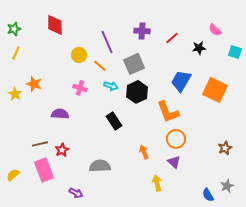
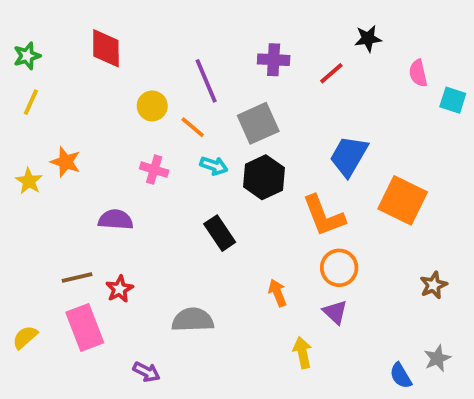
pink semicircle: (215, 30) -> (418, 73), moved, turned 32
black star: (199, 48) -> (368, 39), moved
orange square: (215, 90) -> (403, 200), moved

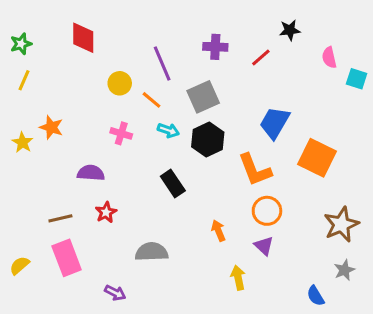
brown star: (433, 285) -> (341, 224), size x1.6
red star: (119, 289) -> (106, 212), moved
gray star: (437, 358) -> (344, 270), moved

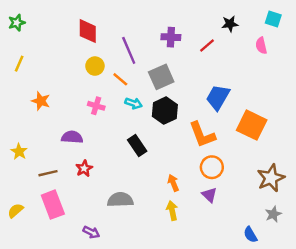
red diamond: (83, 38) -> (88, 31), moved
green star: (21, 44) -> (17, 23), moved
cyan square: (357, 79) -> (273, 19), moved
yellow star: (23, 143) -> (19, 152), moved
yellow arrow: (238, 278) -> (172, 211), moved

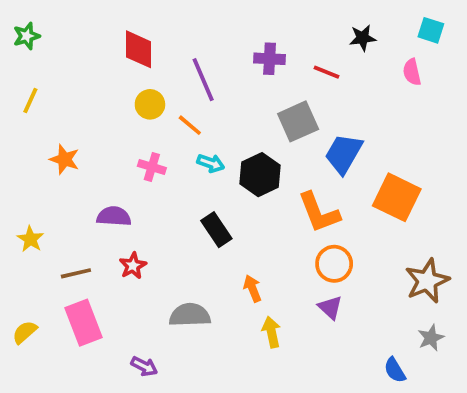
red line: (207, 46) -> (326, 72), turned 63
gray square: (161, 77) -> (298, 121), moved
orange arrow: (173, 183) -> (252, 288), moved

